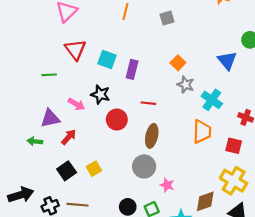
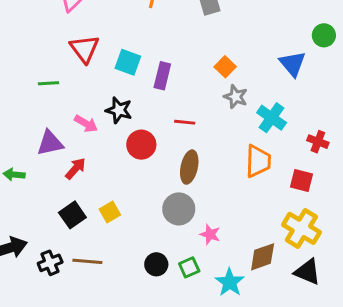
green arrow: (35, 141) -> (14, 175), moved

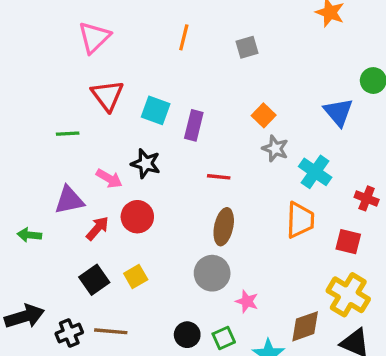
red circle: (141, 145) -> (137, 217), moved

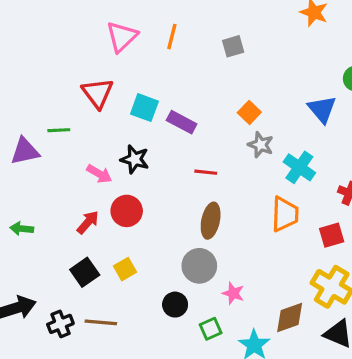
pink triangle: (94, 37) -> (122, 37), moved
purple rectangle: (194, 125) -> (182, 122), turned -76
purple triangle: (69, 200) -> (25, 151), moved
red square: (348, 242) -> (332, 235), turned -30
black circle: (187, 335) -> (175, 305), moved

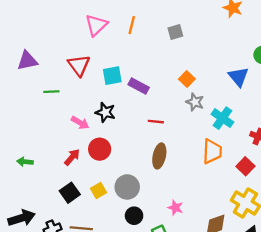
cyan square: (144, 108) -> (112, 76), turned -30
purple triangle: (25, 151) -> (27, 61), moved
red square: (332, 235) -> (245, 166), turned -30
gray circle: (199, 266) -> (127, 187), moved

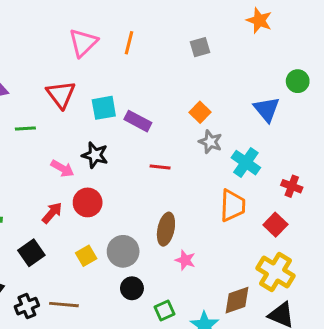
gray square: (175, 32) -> (200, 47), moved
brown ellipse: (159, 156) -> (166, 229), moved
black square: (70, 193) -> (31, 253), moved
pink star: (175, 208) -> (185, 260), moved

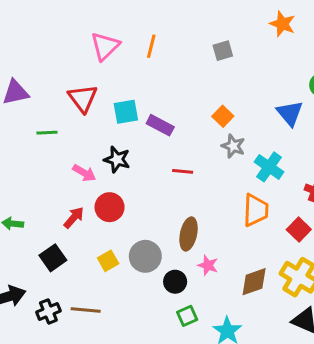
black circle: (132, 288) -> (175, 282), moved
brown diamond: (237, 300) -> (254, 282), moved

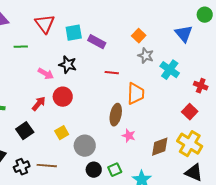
orange trapezoid: (256, 210) -> (136, 94), moved
gray circle: (145, 256) -> (85, 146), moved
black circle: (175, 282) -> (94, 170), moved

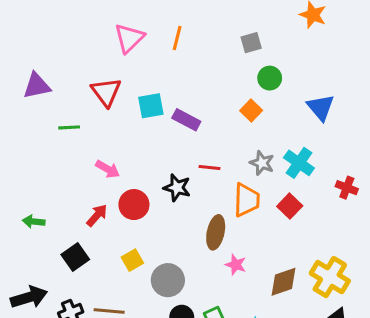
green circle: (205, 15) -> (270, 78), moved
gray star: (146, 56) -> (262, 163), moved
black star: (68, 65) -> (177, 188), moved
red square: (190, 112) -> (290, 206), moved

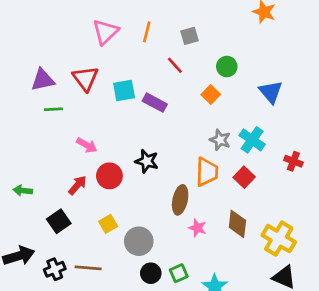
gray square: (251, 43) -> (189, 36), moved
purple triangle: (37, 86) -> (43, 80), moved
red line: (209, 168) -> (175, 65), moved, turned 42
brown diamond: (284, 282) -> (237, 224), moved, turned -64

